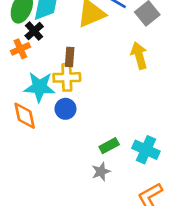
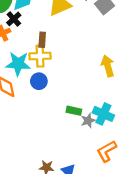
yellow arrow: (139, 56) -> (108, 66), moved
green rectangle: (109, 146) -> (74, 111), turned 40
gray star: (101, 172) -> (88, 121), moved

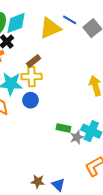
brown rectangle: (42, 40) -> (34, 61), turned 48

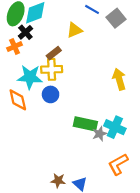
yellow triangle: (50, 28) -> (75, 30), moved, size x0.7
green rectangle: (63, 128) -> (85, 124), size x1.5

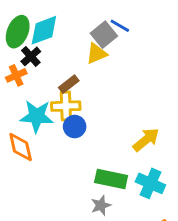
gray square: (116, 18) -> (104, 35), moved
yellow arrow: (119, 79) -> (146, 140), moved, turned 66
blue circle: (51, 94) -> (75, 127), moved
gray star: (100, 134) -> (101, 205), moved

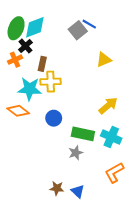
yellow triangle: (96, 54) -> (104, 60), moved
brown rectangle: (69, 84) -> (42, 64), moved, turned -40
blue circle: (75, 127) -> (54, 118), moved
orange diamond: (21, 147) -> (18, 111), turned -40

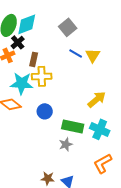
blue line: (89, 24) -> (76, 53), moved
yellow triangle: (104, 60) -> (93, 55), turned -35

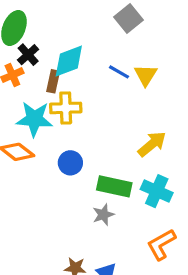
cyan diamond: (27, 24) -> (69, 61), moved
gray square: (68, 27) -> (128, 19), moved

